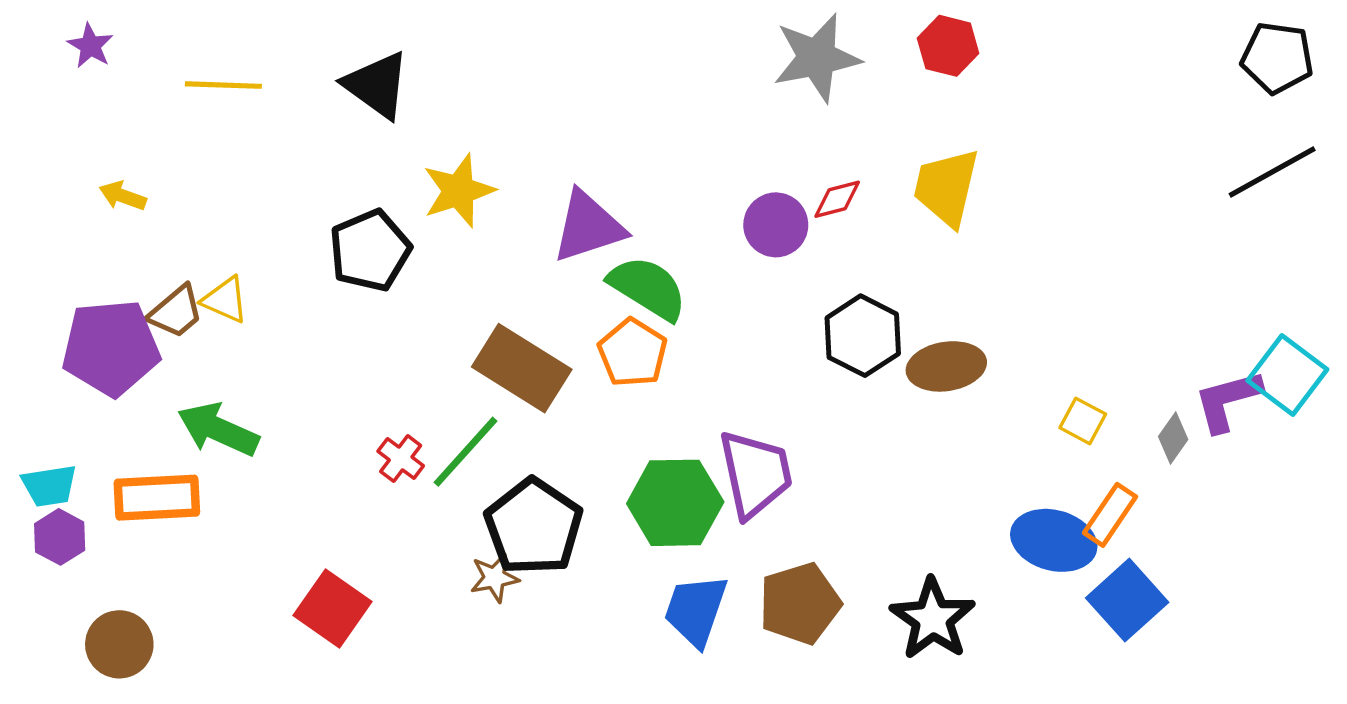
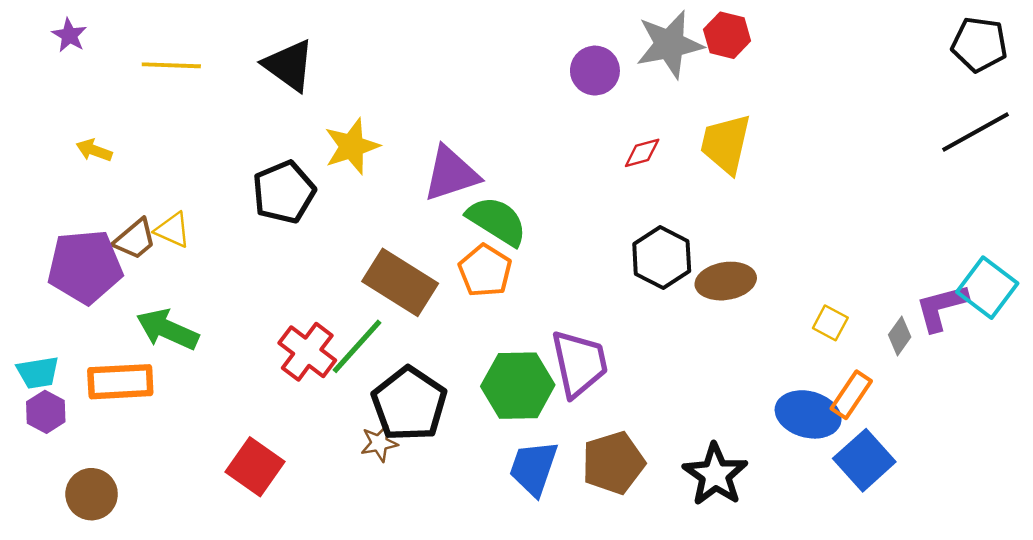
gray star: (817, 58) -> (669, 44), moved
purple circle: (776, 225) -> (595, 71), moved
red cross: (401, 458) -> (307, 352), size x1.6

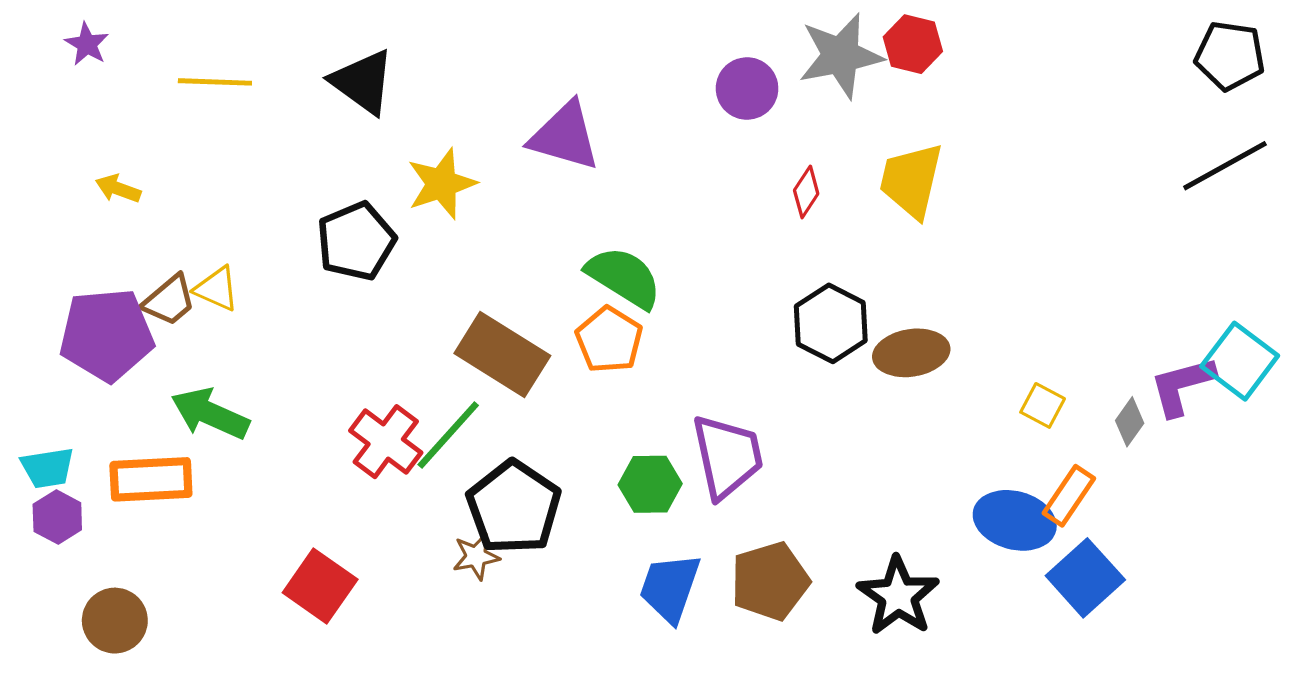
red diamond: (642, 153) -> (806, 192), turned -42
purple triangle: (451, 174) -> (565, 136), moved, turned 34
green hexagon: (518, 386) -> (650, 484), size x0.7

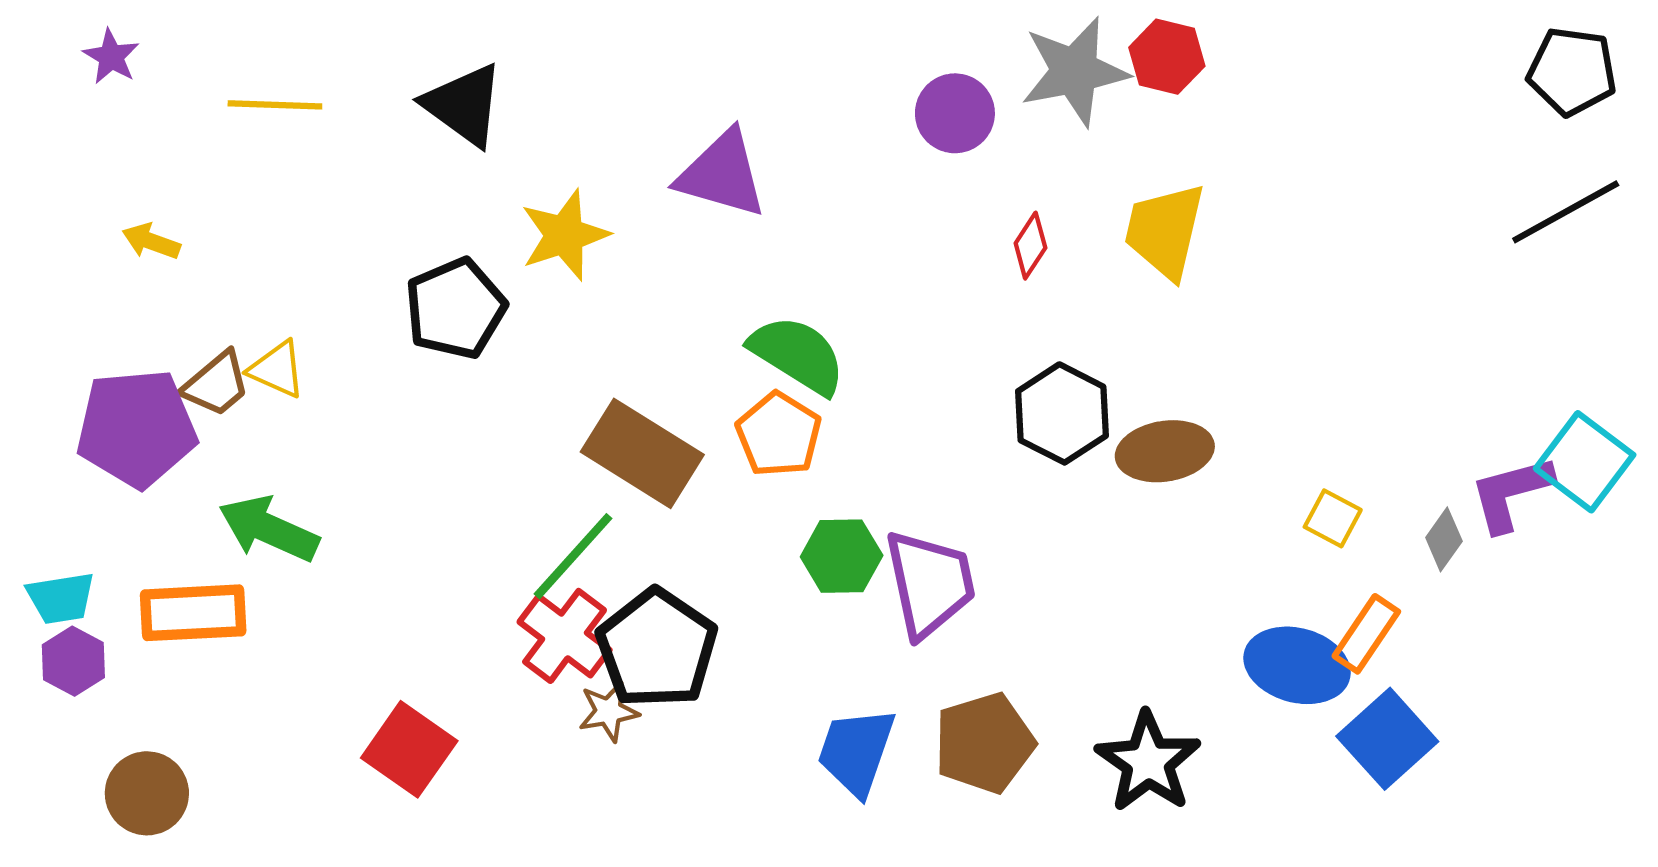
red cross: (386, 442) -> (565, 636), moved
green hexagon: (650, 484) -> (842, 556), moved

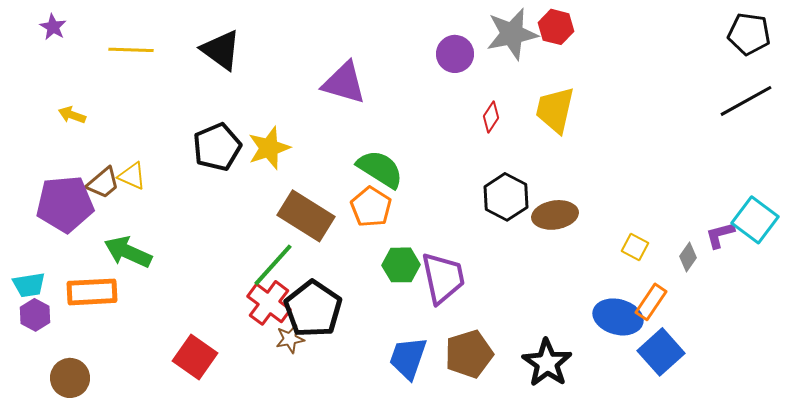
yellow star: (565, 235) -> (269, 148), moved
purple L-shape: (1511, 493) -> (720, 235), size x0.7

